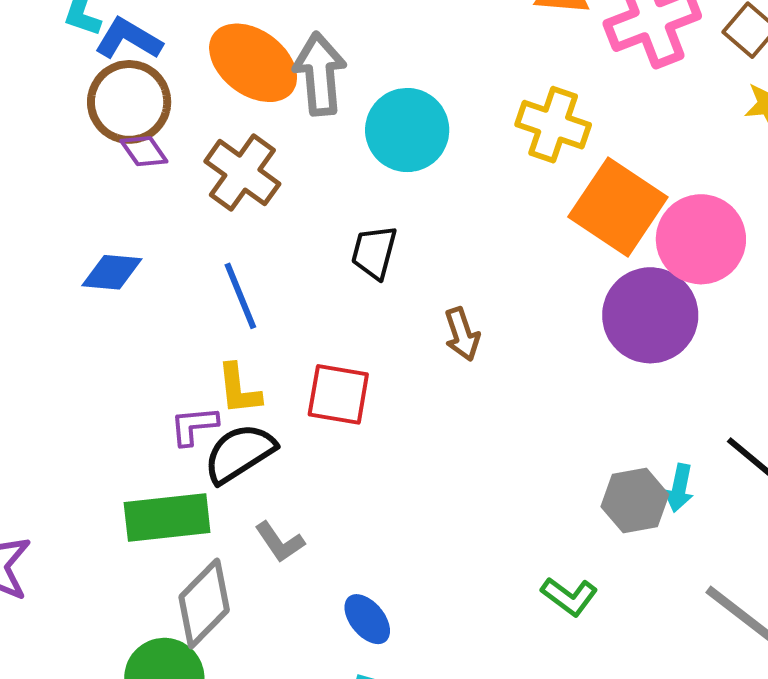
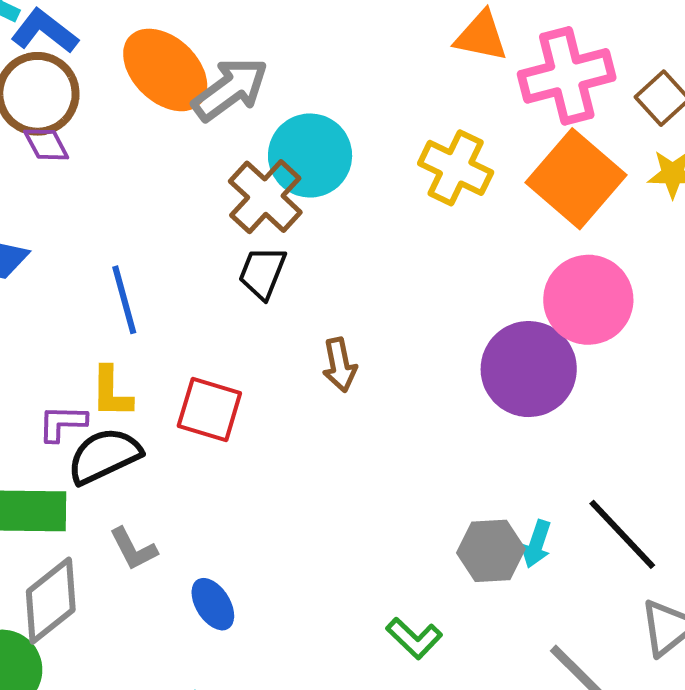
gray arrow: (320, 74) -> (230, 89), turned 52
brown cross: (242, 173) -> (265, 197), moved
orange square: (618, 207) -> (576, 179), moved
blue ellipse: (367, 619) -> (213, 604), moved

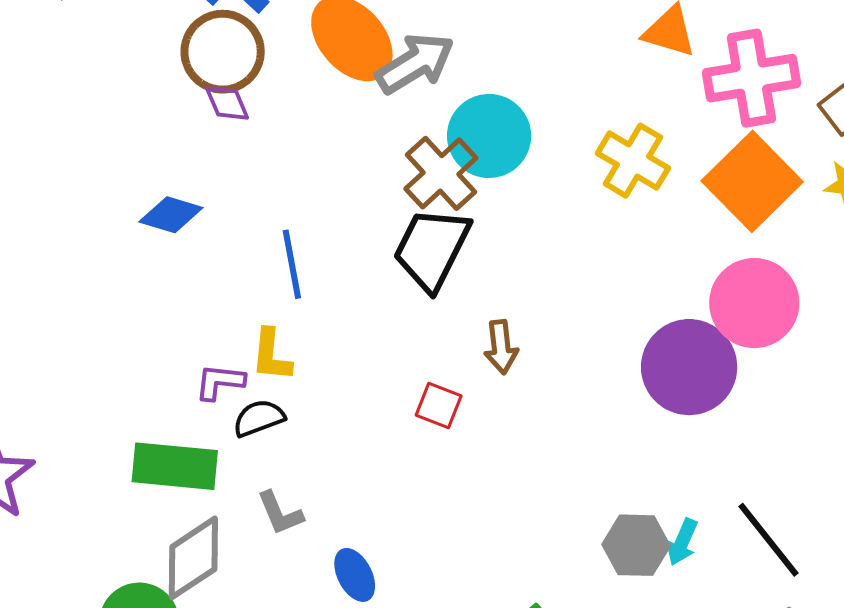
black trapezoid: (262, 273) -> (432, 249), size x1.6
red square: (209, 410) -> (439, 405), moved, size x0.7
black semicircle: (104, 456) -> (259, 418), size x0.7

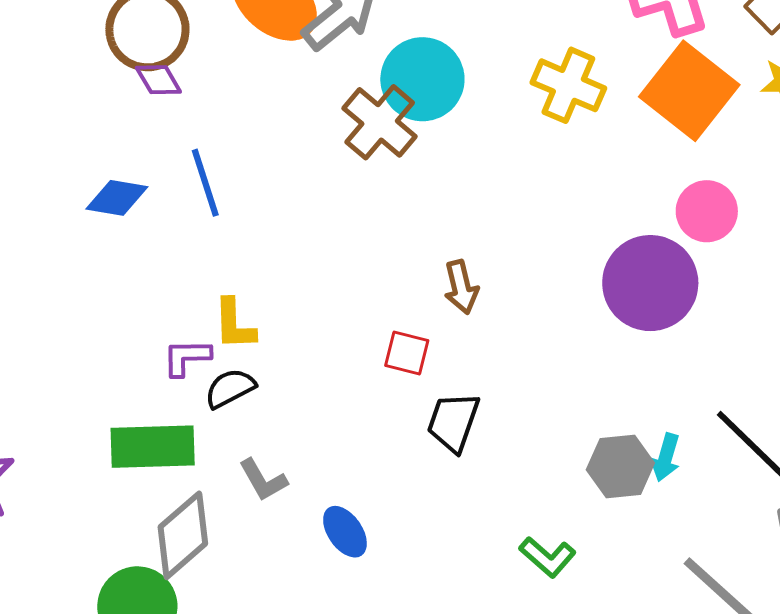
black trapezoid: (432, 249) -> (453, 422), moved, size x0.7
blue line: (292, 264) -> (205, 183), moved
pink circle: (754, 303) -> (707, 211), size x0.7

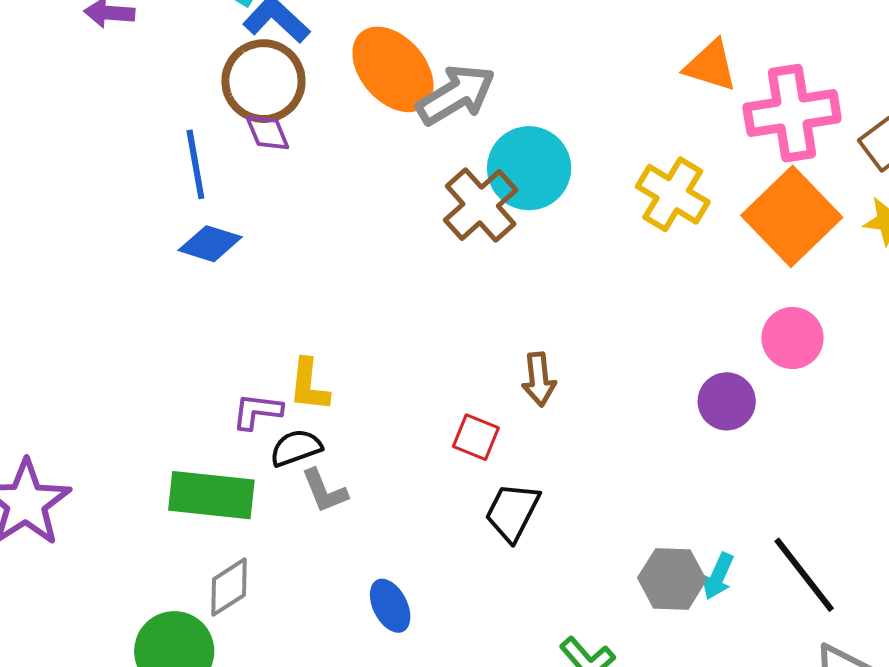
blue line: (205, 183) -> (195, 164), moved
purple circle: (650, 283) -> (727, 401), size x0.6
gray L-shape: (263, 480) -> (324, 491), moved
gray diamond: (183, 535) -> (229, 587), size x0.7

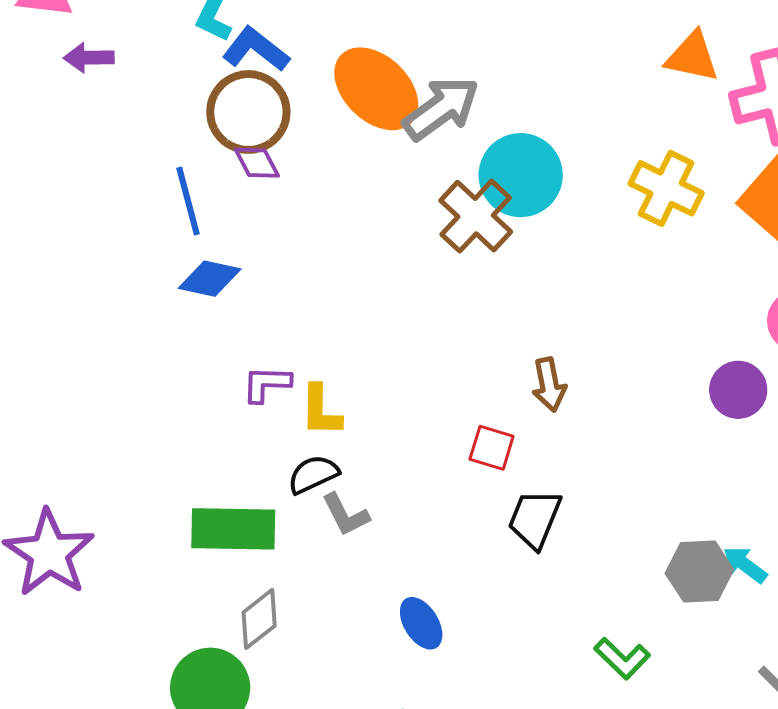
purple L-shape: (257, 411) -> (266, 384), moved
cyan arrow: (718, 576) -> (745, 565), turned 108

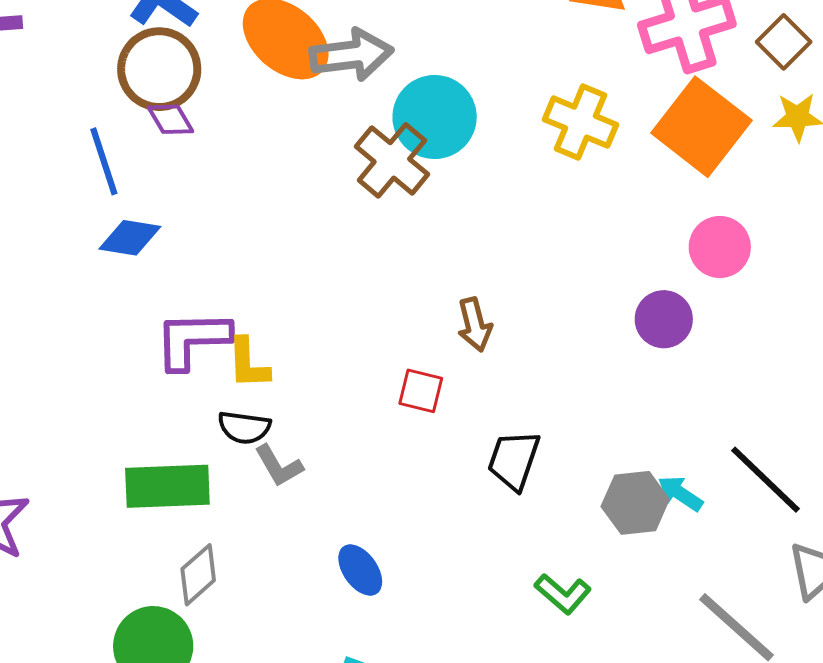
gray arrow: (441, 108) -> (351, 55), turned 32
purple L-shape: (266, 384) -> (192, 340), size x1.6
black semicircle: (313, 474) -> (244, 427), turned -144
black trapezoid: (535, 519) -> (514, 460), moved

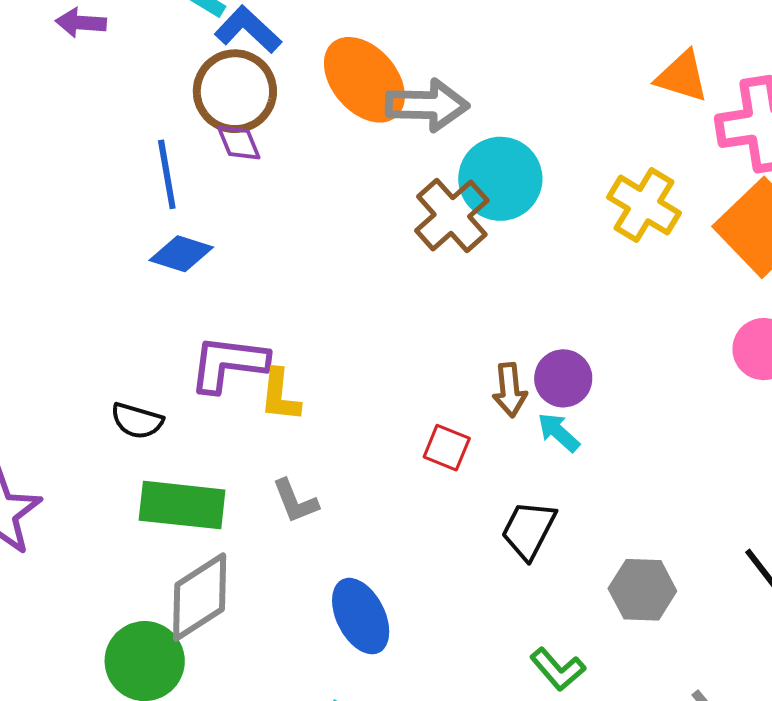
purple circle: (664, 319) -> (563, 378), moved
black semicircle: (244, 427) -> (137, 421), moved
cyan arrow: (680, 493) -> (559, 432), moved
blue ellipse: (360, 570) -> (361, 616), size x1.4
gray diamond: (198, 575) -> (200, 597), size x1.5

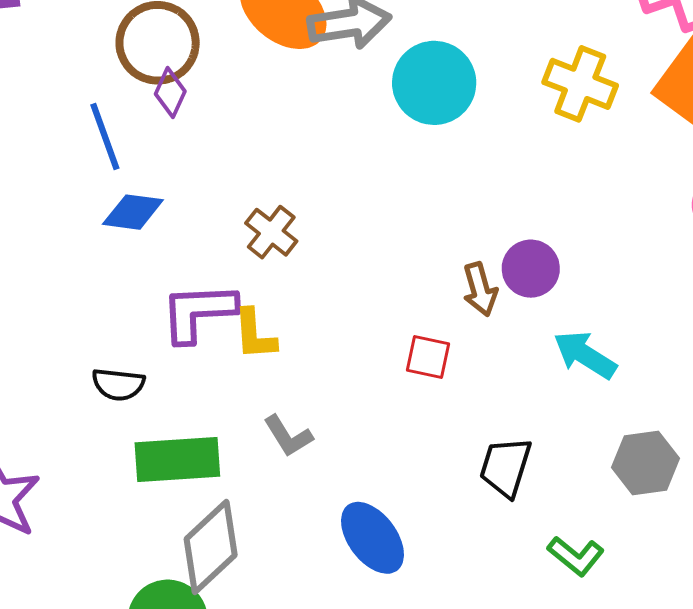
purple diamond: (239, 142) -> (170, 93), turned 57
brown cross: (452, 215) -> (271, 232), moved, size x0.7
cyan arrow: (559, 432) -> (585, 355), moved, size x1.4
black trapezoid: (529, 530) -> (506, 467), moved

